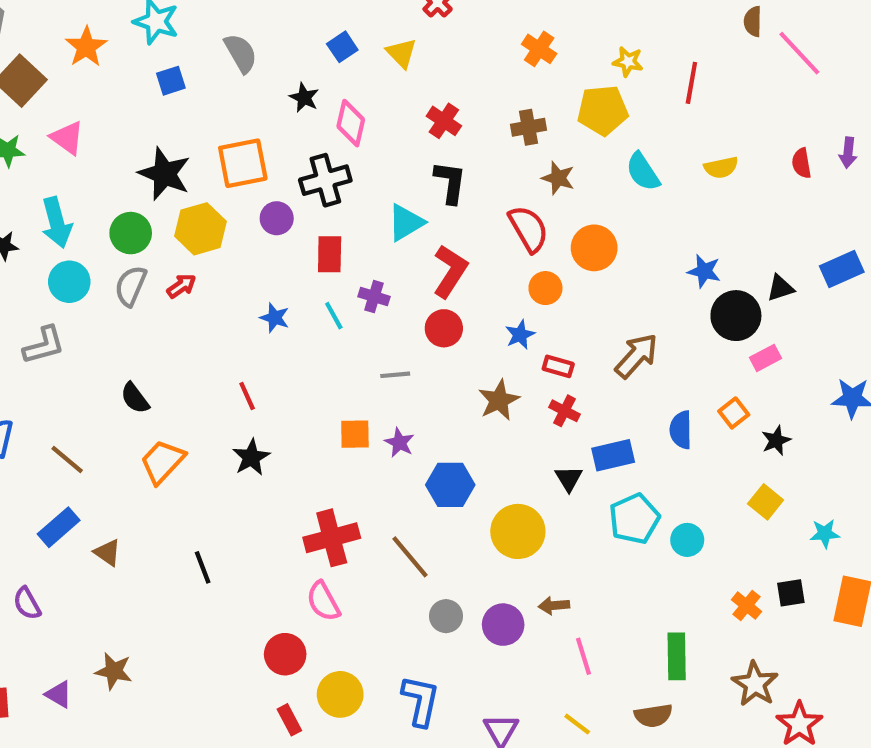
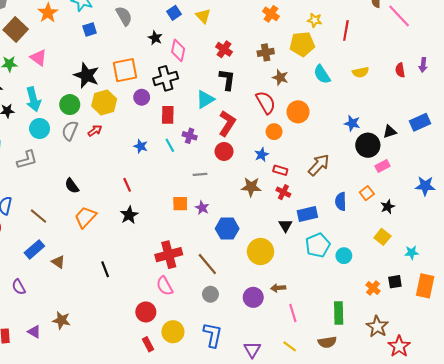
brown star: (499, 400) -> (251, 187), turned 30
gray circle: (446, 616) -> (210, 294), moved

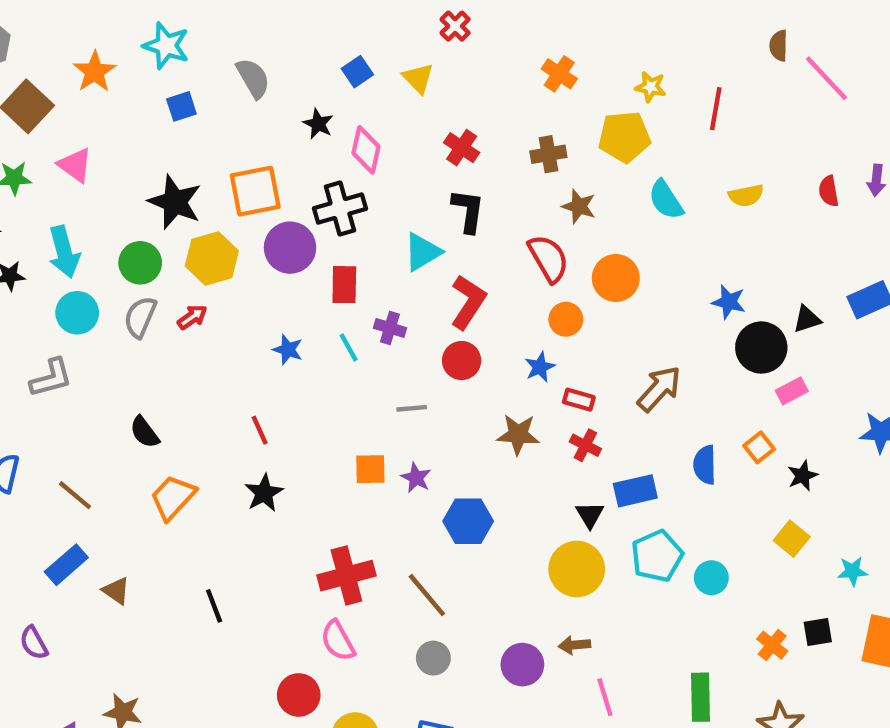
purple circle: (142, 97) -> (290, 248), size x1.5
yellow circle: (260, 251) -> (577, 569), moved

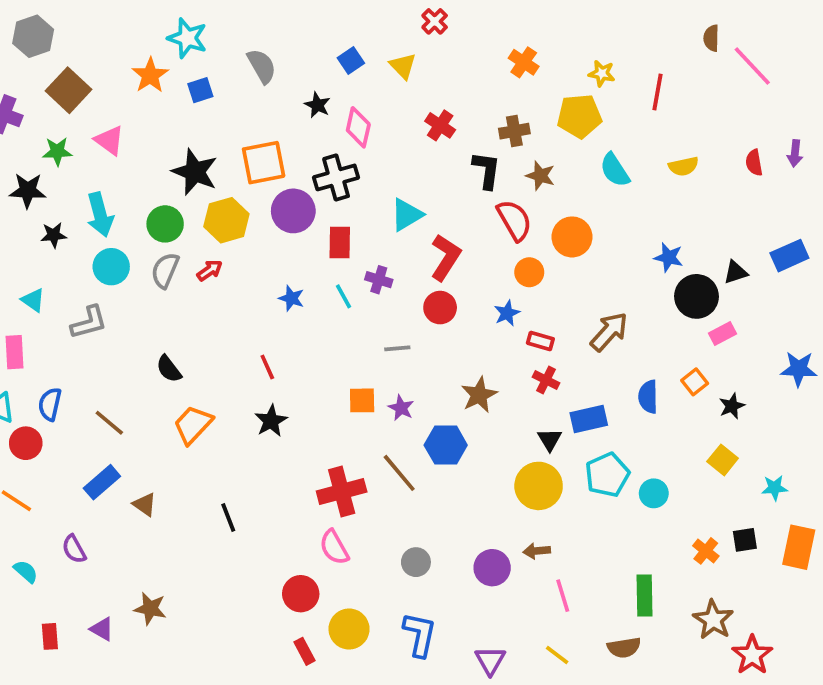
orange star: (95, 72) -> (150, 75), moved
black L-shape: (468, 211) -> (487, 170), moved
brown star: (518, 434) -> (479, 395), moved, turned -30
brown line: (427, 595) -> (399, 473), moved

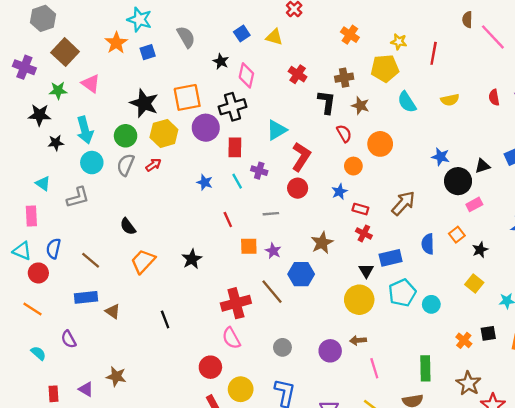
yellow triangle: (403, 66) -> (274, 37), turned -30
red semicircle: (514, 220) -> (344, 133), size x0.7
red line: (267, 367) -> (228, 219), moved
blue rectangle: (102, 482) -> (86, 297), turned 35

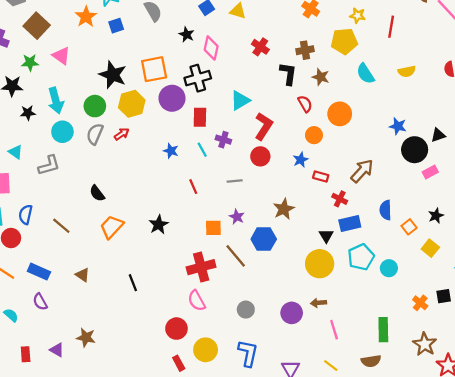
red cross: (364, 233) -> (340, 199), moved
orange square: (457, 235) -> (409, 227), moved
orange square: (249, 246) -> (213, 228), moved
blue rectangle: (86, 297) -> (39, 272), moved, turned 30

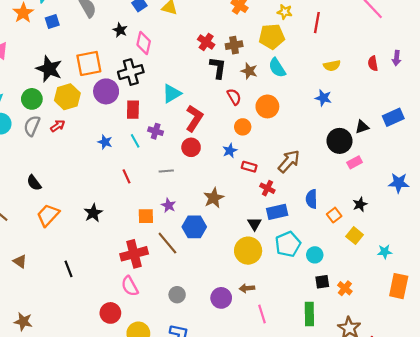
red cross: (260, 47) -> (206, 42), moved
cyan semicircle: (365, 74) -> (277, 68), moved
blue star: (398, 126) -> (323, 98), moved
black square: (444, 296) -> (322, 282), moved

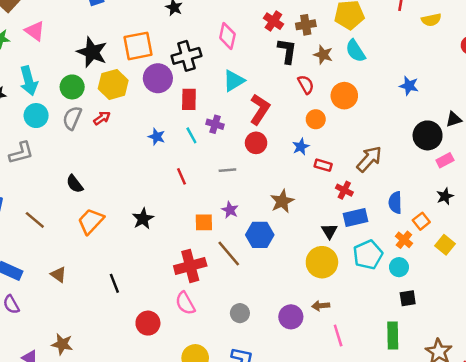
pink diamond: (144, 43) -> (227, 36), moved
yellow semicircle: (332, 66) -> (431, 20), moved
black star: (360, 204) -> (445, 196), moved
orange cross: (345, 288) -> (404, 240), moved
red circle: (110, 313) -> (148, 323), moved

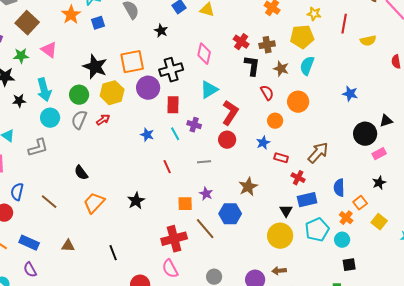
cyan semicircle: (355, 51) -> (307, 66), turned 54
brown triangle: (58, 275) -> (68, 246), turned -32

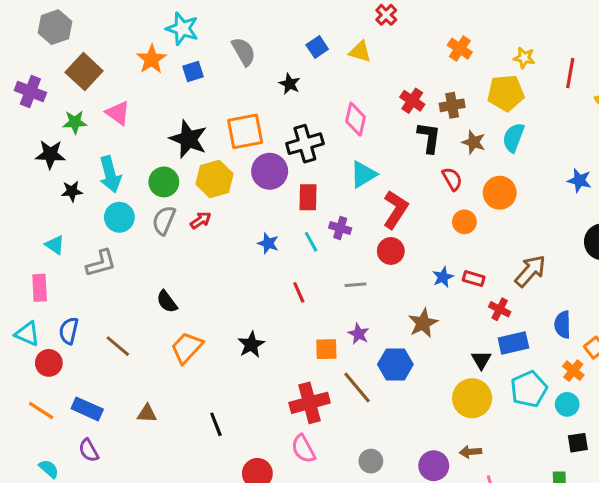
blue star: (263, 143) -> (443, 277), moved

